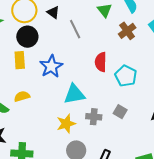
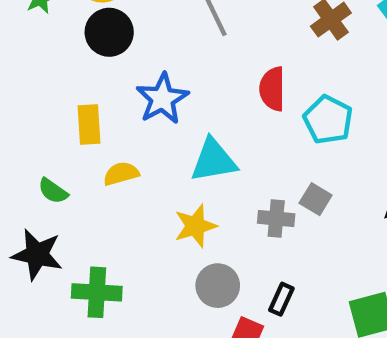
yellow rectangle: (20, 60) -> (89, 124), moved
yellow semicircle: (22, 96) -> (121, 174), moved
gray cross: (94, 117) -> (276, 219), moved

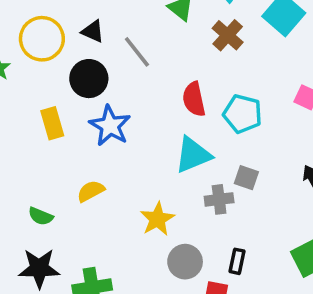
black circle: (109, 32) -> (89, 79), moved
yellow rectangle: (89, 124) -> (52, 123), moved
cyan triangle: (214, 160) -> (193, 155), moved

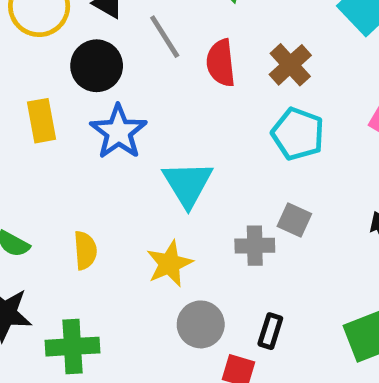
brown cross: (228, 35) -> (290, 65), moved
red semicircle: (194, 99) -> (221, 63), moved
cyan triangle: (193, 155) -> (188, 184), moved, turned -45
yellow semicircle: (91, 191) -> (85, 250), moved, turned 108

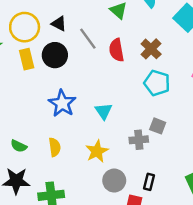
yellow rectangle: (42, 121) -> (27, 59), moved
blue star: (118, 132) -> (62, 103), moved
cyan triangle: (188, 184) -> (104, 111), size x0.7

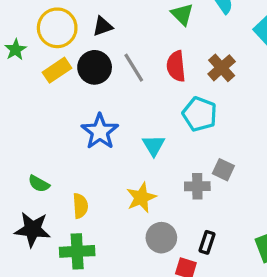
black triangle: (59, 24) -> (103, 26), turned -49
gray line: (88, 39) -> (134, 68), moved
yellow rectangle: (27, 59) -> (57, 70), turned 66
cyan pentagon: (157, 83) -> (200, 114), moved
yellow semicircle: (55, 147) -> (80, 206), moved

